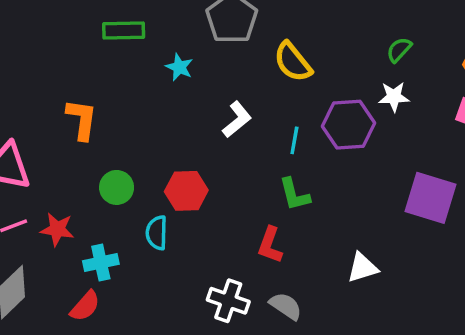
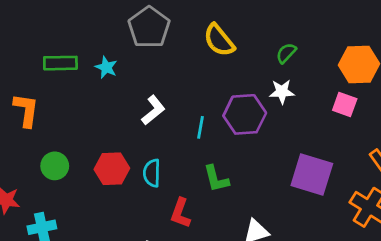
green rectangle: (124, 30) -> (60, 63), moved
yellow semicircle: (293, 62) -> (219, 40), moved
green L-shape: (294, 194) -> (216, 179), moved
cyan semicircle: (157, 233) -> (152, 173), moved

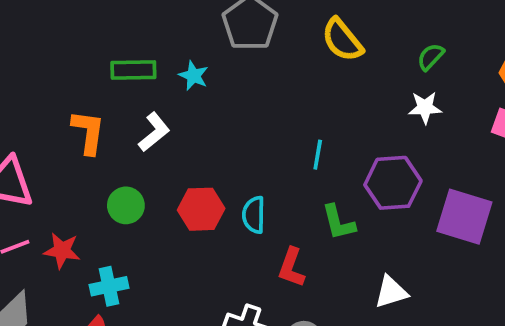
white L-shape: (153, 110) -> (154, 132), moved
purple hexagon: (245, 114) -> (393, 183), moved

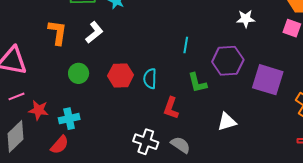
red star: (62, 251) -> (39, 110), moved

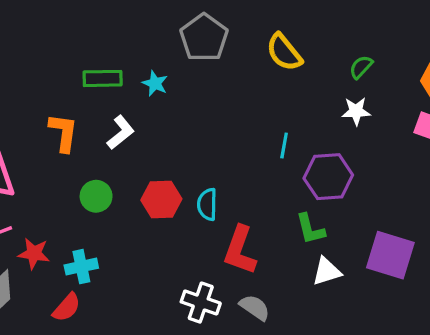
cyan line: (186, 45) -> (284, 146), moved
purple square: (268, 80) -> (390, 255), moved
green L-shape: (197, 83) -> (310, 229), moved
red L-shape: (171, 108) -> (240, 250), size x1.4

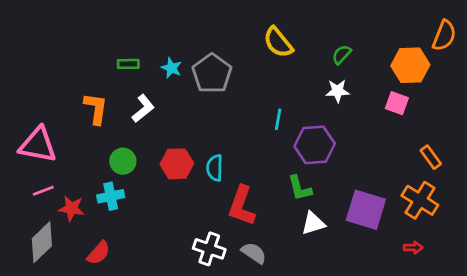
gray pentagon: (204, 38) -> (212, 73), moved
green rectangle: (103, 78) -> (128, 64), size x0.7
cyan cross: (81, 267) -> (111, 196), moved

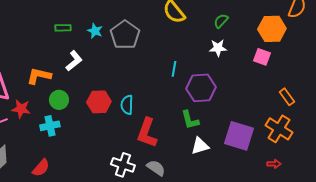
orange L-shape: (96, 108) -> (39, 76), moved, turned -85
red star: (72, 208) -> (21, 109), moved

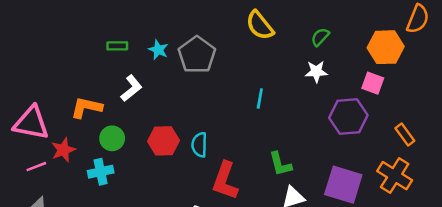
purple hexagon: (201, 88) -> (348, 117), moved
red star: (21, 109) -> (63, 150), turned -30

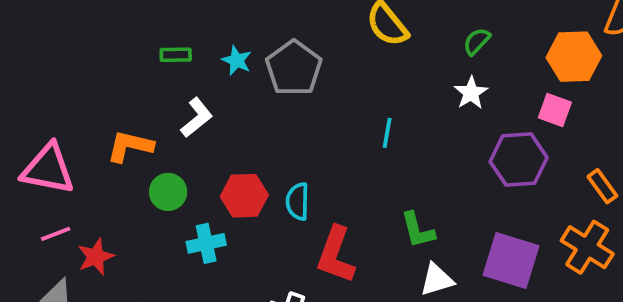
white star: (316, 72) -> (471, 93), turned -30
red star: (63, 150) -> (96, 257), moved
cyan cross: (101, 172) -> (206, 243), moved

